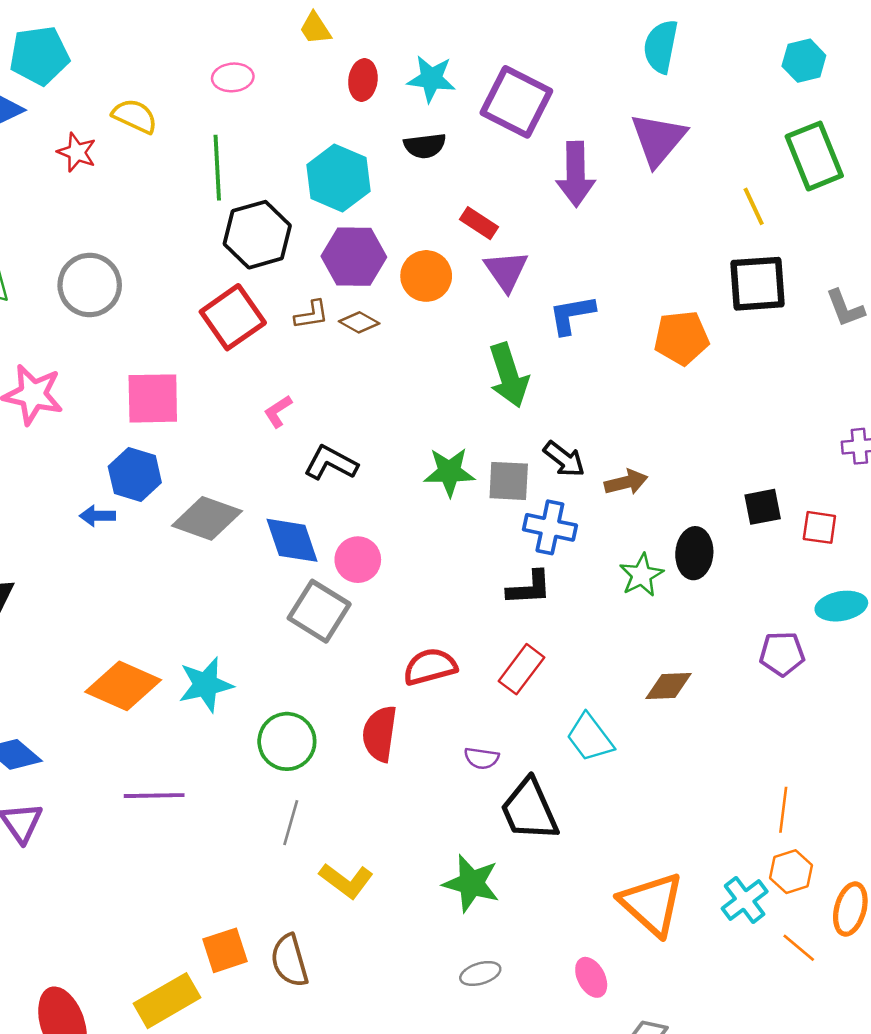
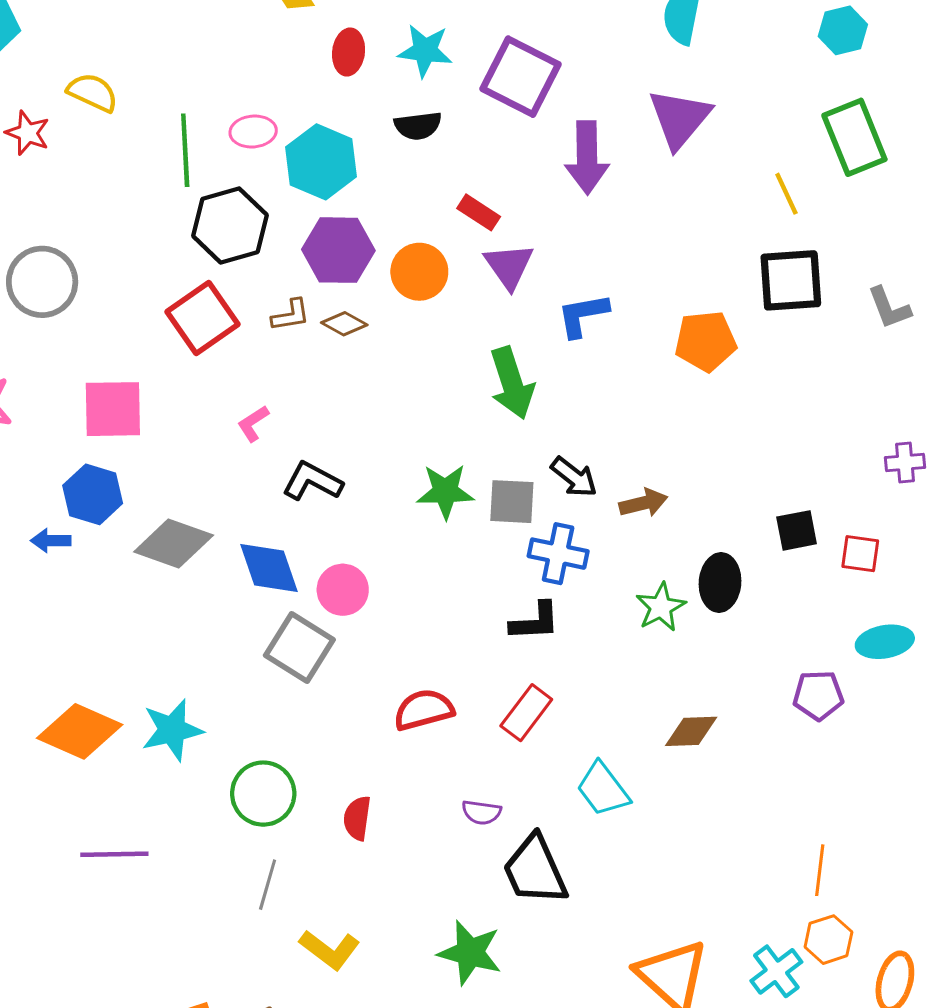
pink ellipse: (233, 77) -> (253, 132), moved
red semicircle: (380, 734) -> (357, 818), moved, size x0.7

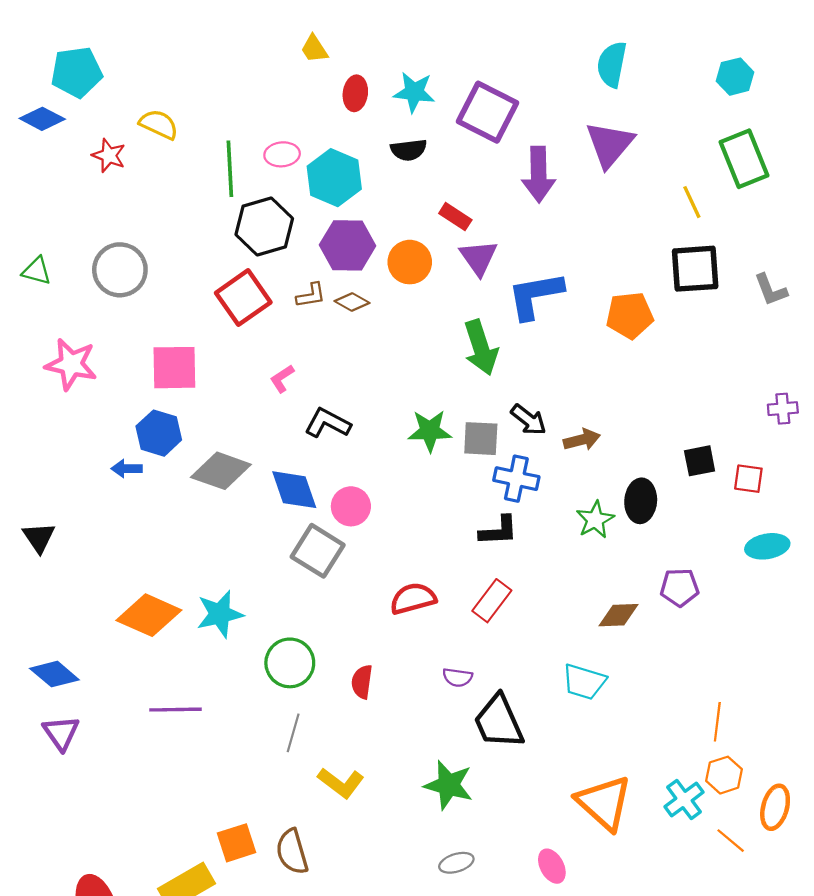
blue L-shape: (583, 315) -> (535, 295), size x1.4
purple pentagon: (818, 695) -> (680, 587), moved
cyan trapezoid: (603, 789) -> (584, 682), moved, turned -36

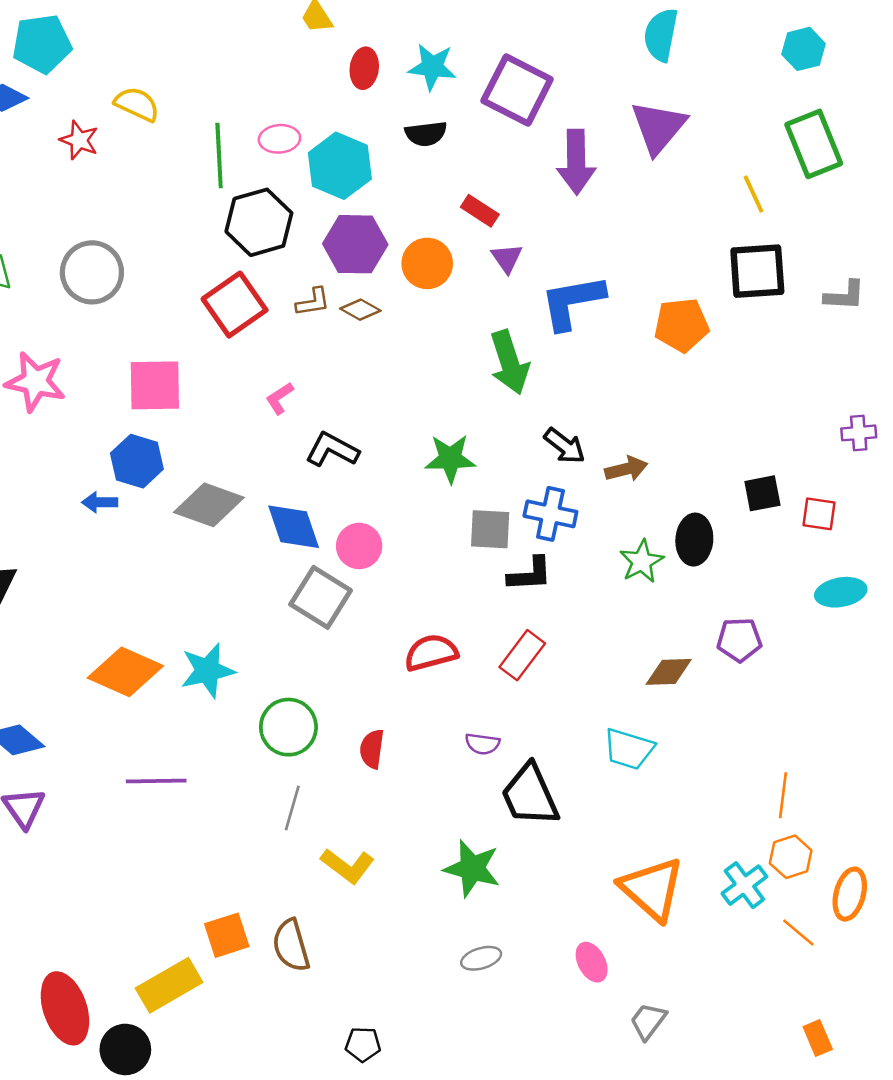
purple triangle: (479, 258) -> (507, 258), size x0.7
gray L-shape: (771, 290) -> (845, 296), turned -66
gray square: (481, 439) -> (490, 529), moved

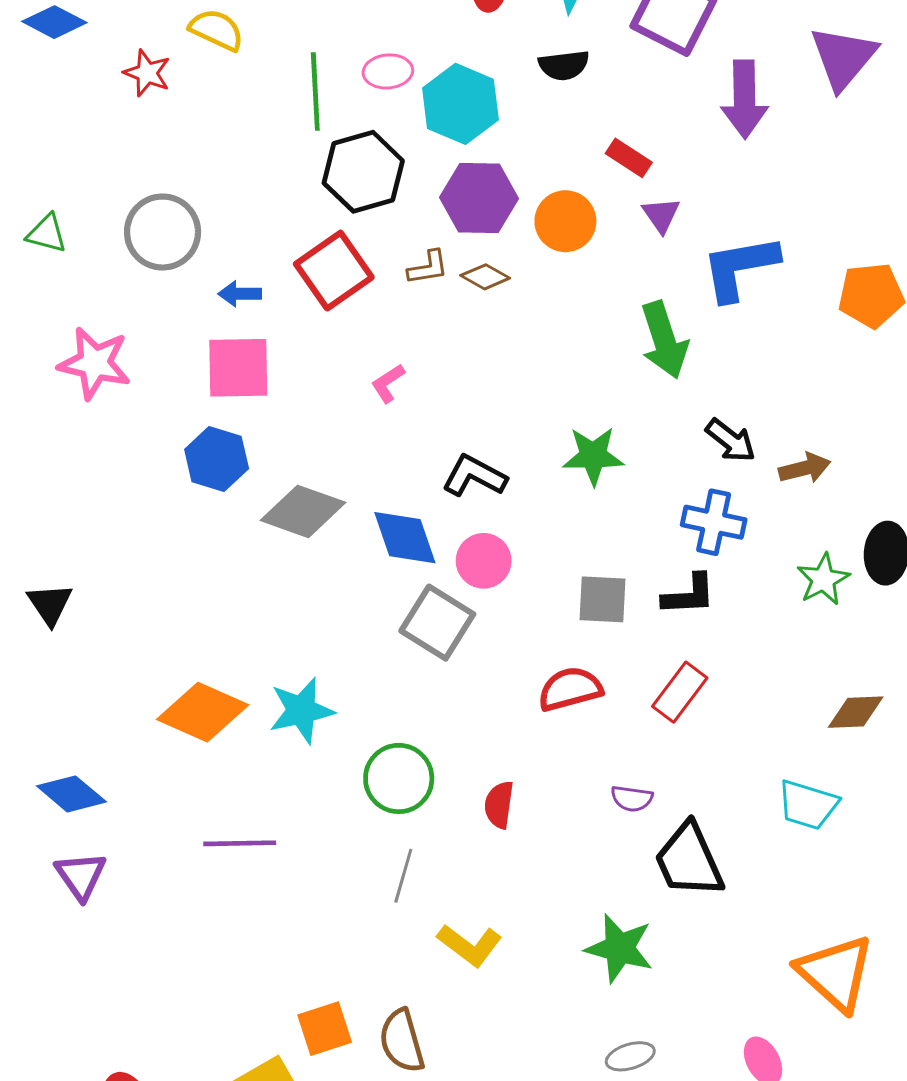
black L-shape: (332, 450) -> (474, 476), moved
blue arrow: (100, 502) -> (240, 294), moved
gray square: (490, 529) -> (602, 599), moved

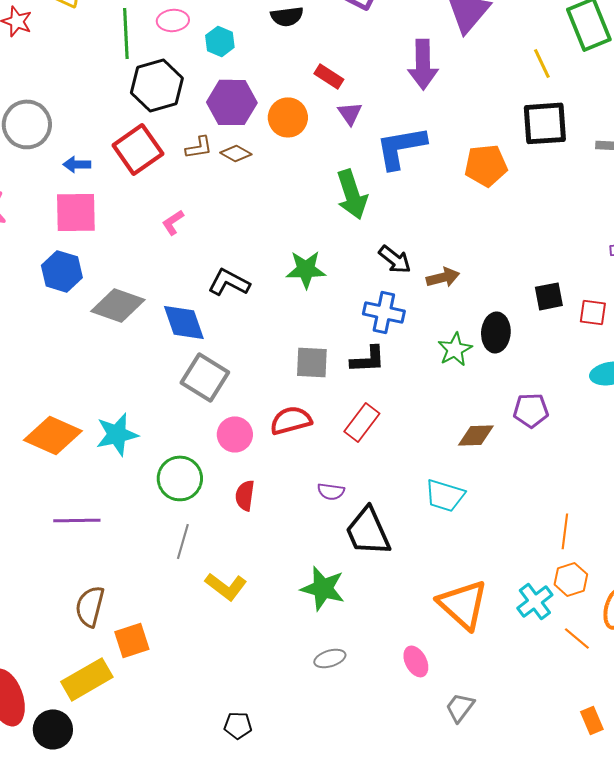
purple arrow: (744, 99) -> (423, 64), moved
cyan hexagon: (460, 104) -> (220, 41), size x0.6
pink circle: (484, 561) -> (235, 434), moved
brown semicircle: (402, 1041) -> (90, 606), moved, turned 30

